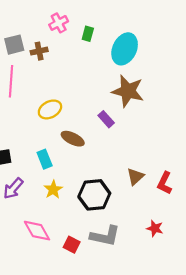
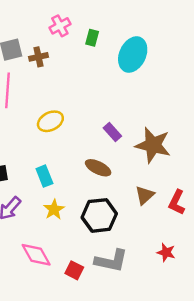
brown star: (128, 91) -> (153, 145), moved
brown ellipse: (73, 139) -> (98, 168), moved

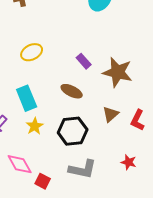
cyan rectangle: (44, 176) -> (27, 98), size x1.4
red square: (74, 270) -> (43, 181), moved

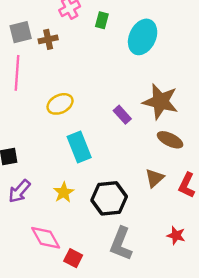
brown star: (118, 72) -> (160, 102), moved
brown ellipse: (72, 91) -> (170, 140), moved
cyan rectangle: (27, 98) -> (79, 147), moved
gray L-shape: (83, 169) -> (121, 244), turned 100

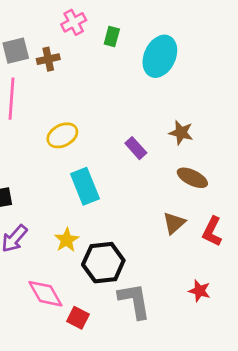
brown star: (160, 102) -> (181, 133), size x0.6
black hexagon: (109, 198) -> (103, 263), moved
gray L-shape: (121, 244) -> (134, 301), turned 148

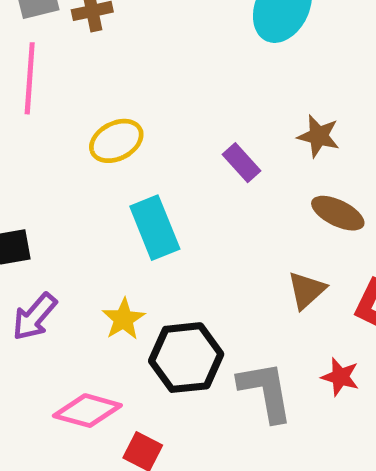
red star: (199, 291) -> (340, 377), moved
pink diamond: (45, 294) -> (87, 411), turned -45
gray L-shape: (134, 301) -> (266, 391), moved

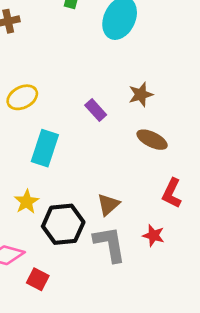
brown star: (319, 136) -> (141, 94), turned -30
cyan rectangle: (155, 228) -> (45, 148), turned 40
brown triangle: (306, 290) -> (108, 204), moved

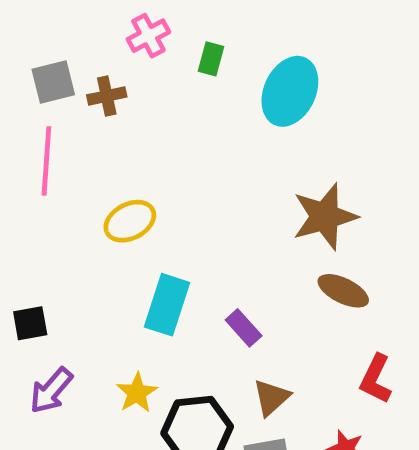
brown star: (141, 94) -> (325, 217), size x1.6
purple rectangle: (96, 110) -> (244, 328), moved

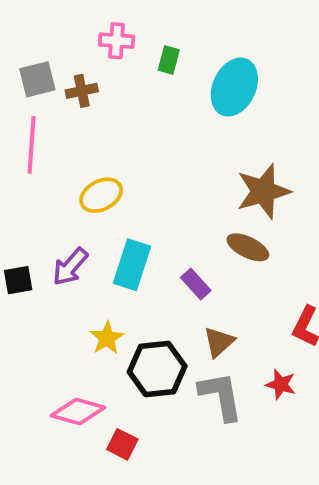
pink cross: (148, 36) -> (117, 41), turned 32
brown ellipse: (343, 291) -> (248, 247), moved
purple arrow: (51, 390) -> (70, 267), moved

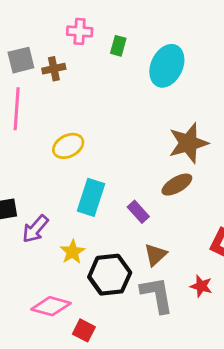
brown ellipse: (248, 247) -> (177, 185), turned -56
purple arrow: (70, 267) -> (35, 229), moved

